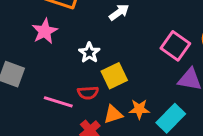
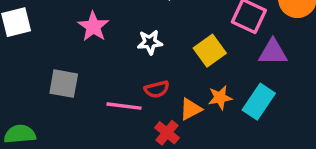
white star: (89, 53) -> (150, 42), turned -30
yellow square: (114, 76) -> (210, 51), moved

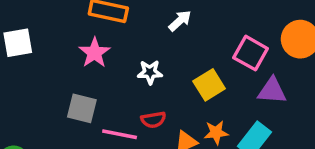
gray square: (64, 84) -> (82, 108), moved

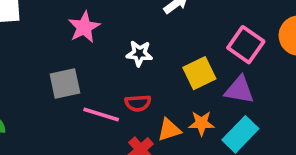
purple triangle: (272, 91) -> (239, 90), moved
gray square: (82, 108) -> (65, 83), turned -32

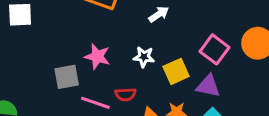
pink star: (84, 27) -> (97, 56), moved, turned -30
white star: (139, 53) -> (144, 57), moved

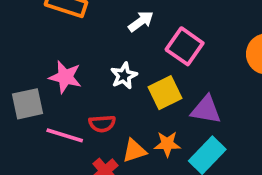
pink square: (214, 49) -> (185, 46), moved
white star: (144, 57) -> (124, 76), turned -30

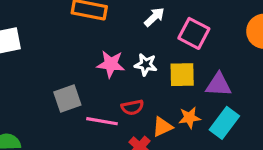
white star: (124, 76) -> (146, 65), turned -30
pink star: (65, 77) -> (111, 64), moved
yellow square: (165, 93) -> (182, 75), turned 32

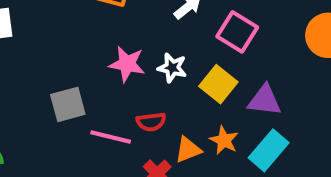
yellow square: (182, 75) -> (218, 84), turned 36
orange star: (189, 118) -> (224, 140), turned 30

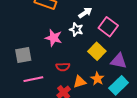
white star: (172, 68) -> (76, 29), moved
pink line: (111, 137) -> (33, 79), moved, turned -30

